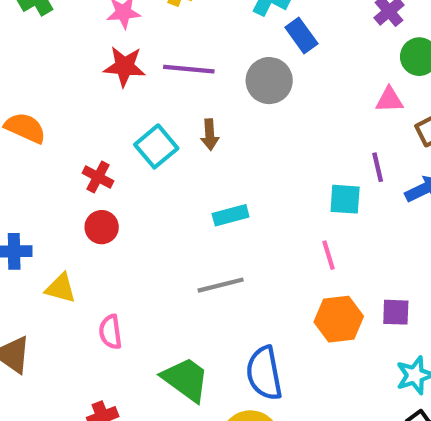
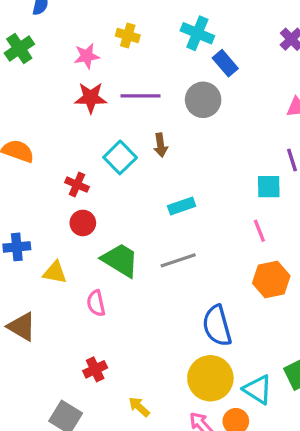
green trapezoid: (186, 379) -> (120, 260), moved

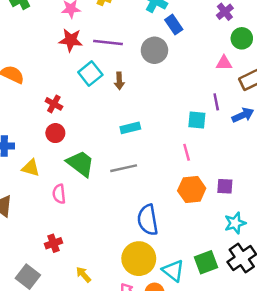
cyan square: (120, 157) -> (90, 74), moved

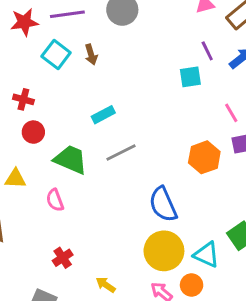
cyan rectangle: (130, 128) -> (103, 115), moved
pink line: (187, 152) -> (231, 113), moved

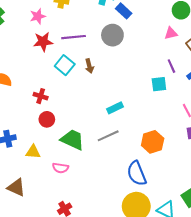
cyan rectangle: (103, 115) -> (115, 108), moved
orange hexagon: (204, 157) -> (153, 142), moved
pink semicircle: (55, 200) -> (61, 168), turned -63

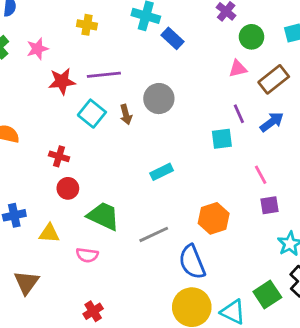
pink star: (38, 16) -> (37, 49), moved
gray circle: (112, 35) -> (159, 99), moved
gray line: (108, 136) -> (154, 234), moved
brown triangle: (16, 188) -> (27, 282), turned 42

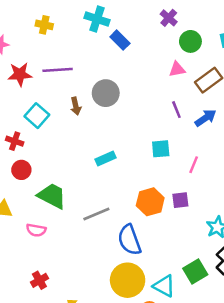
cyan square: (92, 114) -> (37, 116), moved
cyan square: (222, 139) -> (161, 149), moved
pink line: (261, 175) -> (194, 165), turned 48
purple square: (269, 205) -> (180, 200), moved

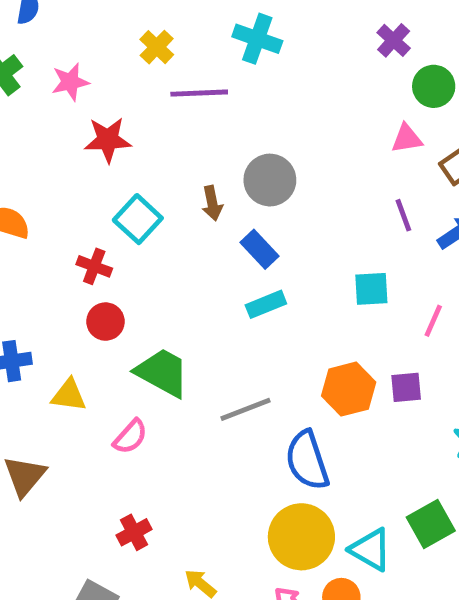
yellow cross: (44, 25) -> (157, 47), turned 30
blue rectangle: (120, 40) -> (259, 249), moved
purple line: (58, 70) -> (199, 93), moved
pink semicircle: (36, 230) -> (130, 437), turned -60

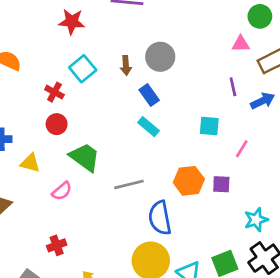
cyan rectangle: (266, 304) -> (149, 127), turned 55

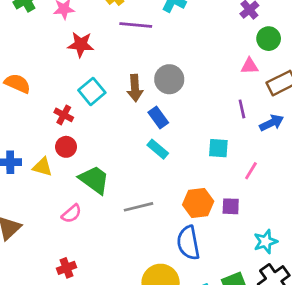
brown arrow: (126, 65) -> (135, 88), size x1.4
yellow triangle: (30, 163) -> (43, 167), moved
blue semicircle: (160, 218) -> (188, 243), moved

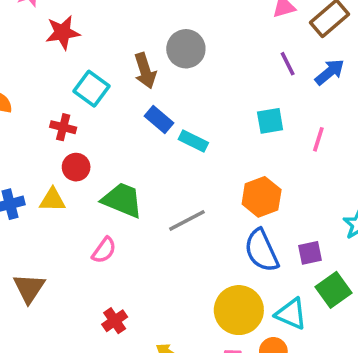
blue rectangle: (158, 118) -> (159, 119), moved
purple square: (231, 206) -> (310, 253), moved

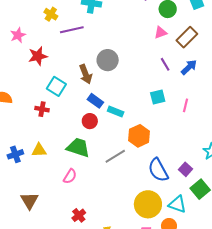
red circle: (76, 167) -> (90, 121), moved
orange hexagon: (262, 197) -> (139, 136), moved
purple square: (310, 253) -> (186, 169), turned -32

